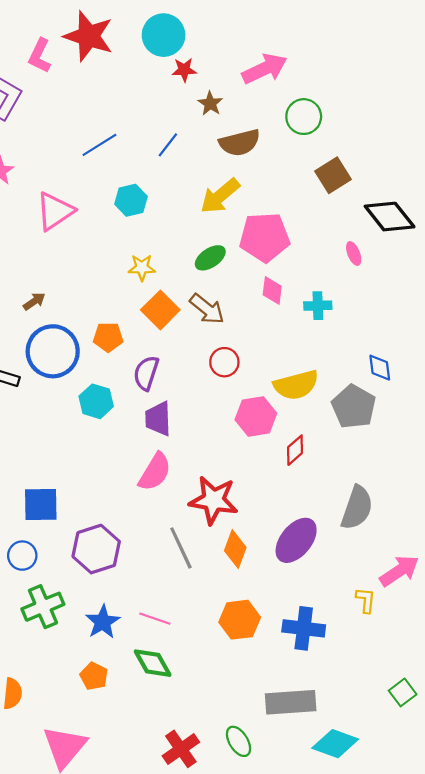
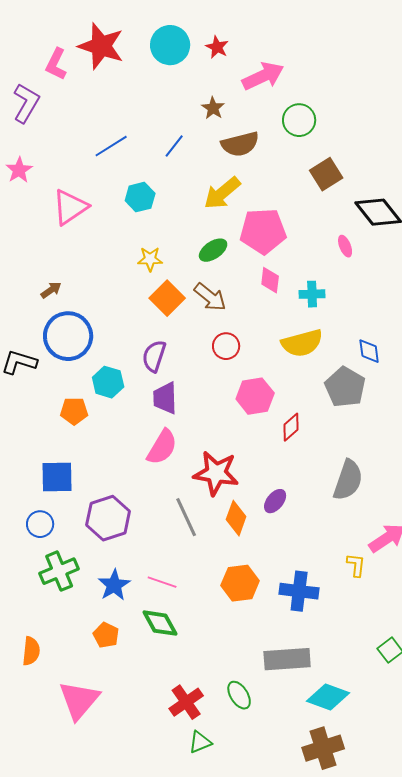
red star: (184, 70) -> (217, 47), moved, turned 30
orange pentagon: (108, 337) -> (74, 411), moved
yellow semicircle: (296, 385) -> (302, 343), moved
purple ellipse: (296, 540) -> (275, 501), moved, size x0.6

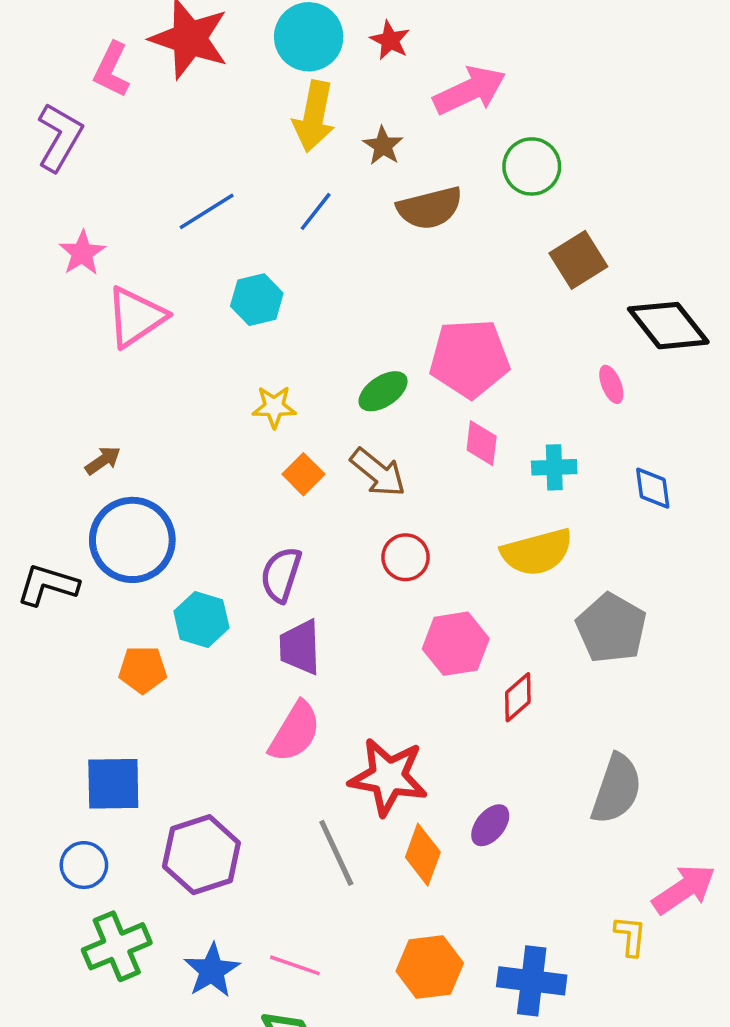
pink star: (19, 170) -> (82, 253), moved
yellow arrow: (222, 193) -> (314, 116), moved, turned -39
orange square: (167, 298) -> (303, 474), size x0.7
blue diamond: (369, 351) -> (653, 488), moved

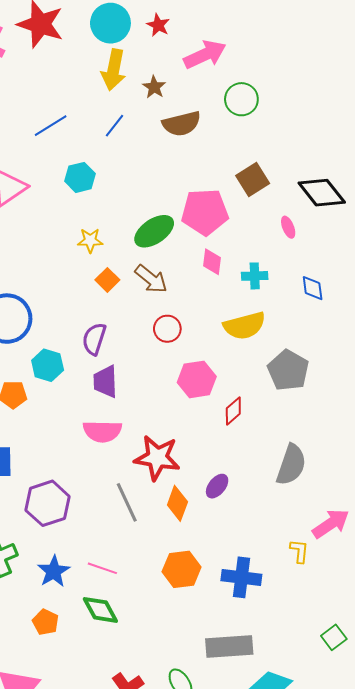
brown square: (578, 260) -> (253, 179), moved
green ellipse: (383, 391) -> (154, 231), size x1.4
pink semicircle: (295, 732) -> (102, 431), turned 60

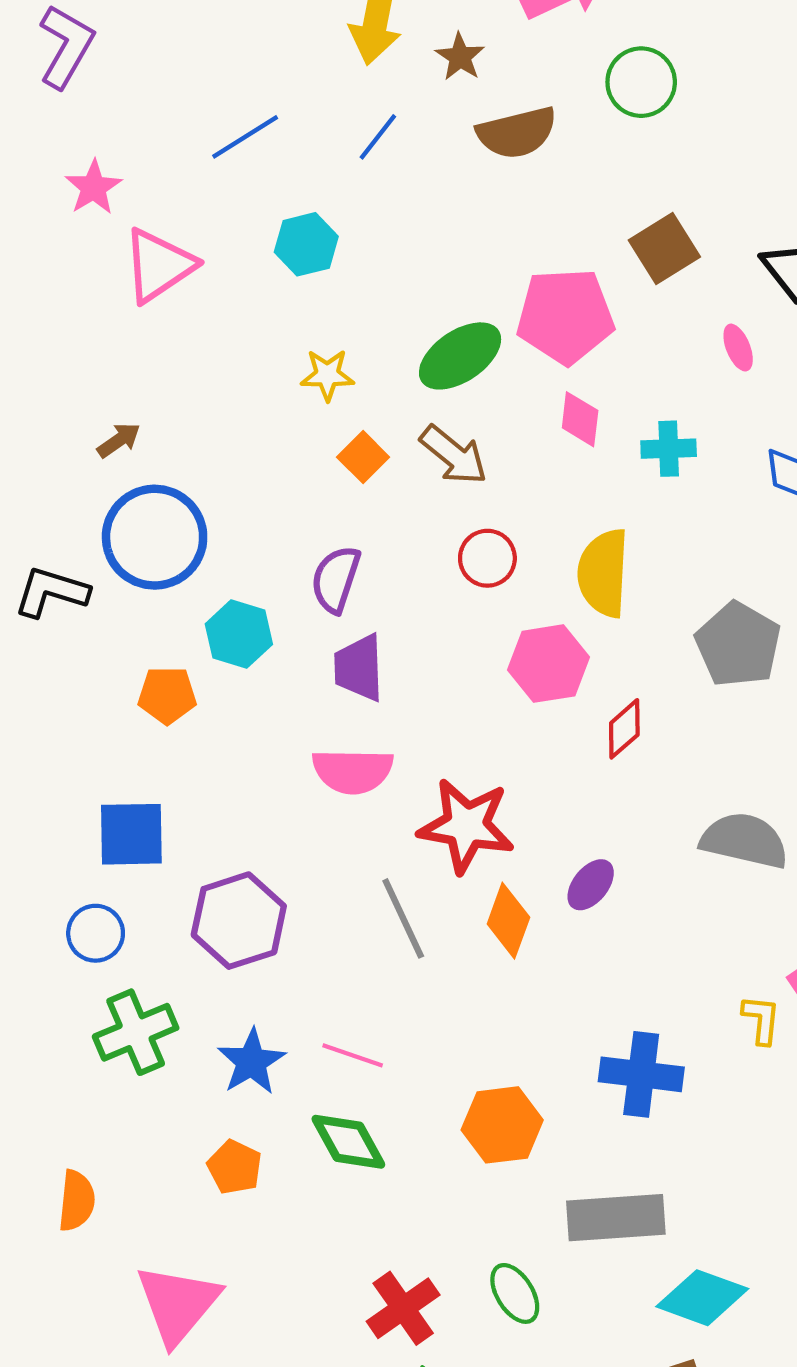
yellow semicircle: (244, 326) -> (603, 573), moved, turned 108
gray semicircle: (291, 465) -> (744, 841), turned -96
orange hexagon: (182, 569) -> (502, 1125), moved

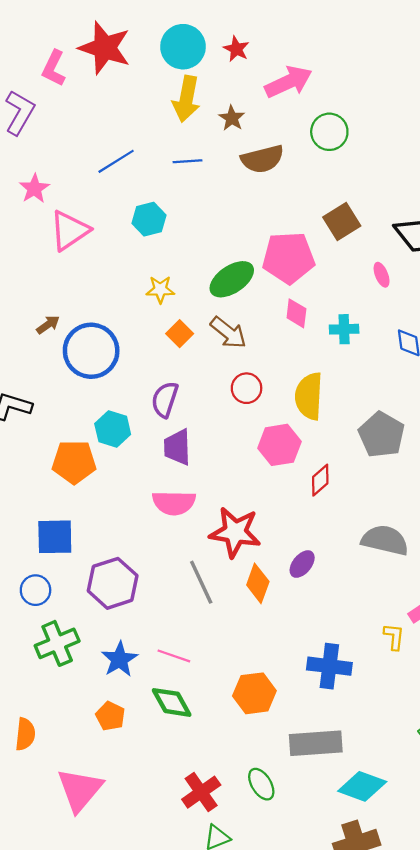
blue line: (378, 137) -> (188, 161), turned 48
blue circle: (155, 537) -> (91, 351), moved
orange pentagon: (167, 695) -> (74, 462), size x1.4

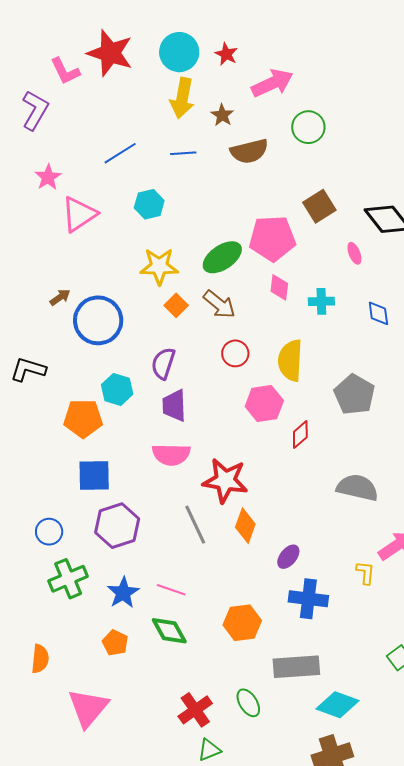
pink L-shape: (54, 68) -> (65, 71), turned -52
yellow star: (160, 289) -> (159, 266), size x1.5
blue square: (55, 537) -> (94, 476), moved
purple ellipse: (302, 564) -> (288, 557), moved

